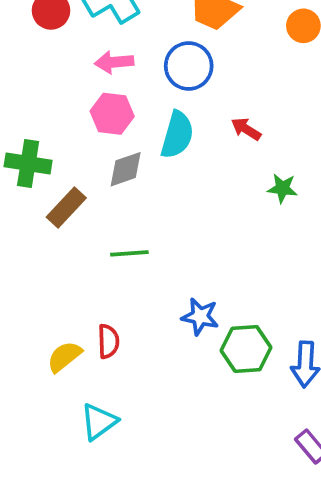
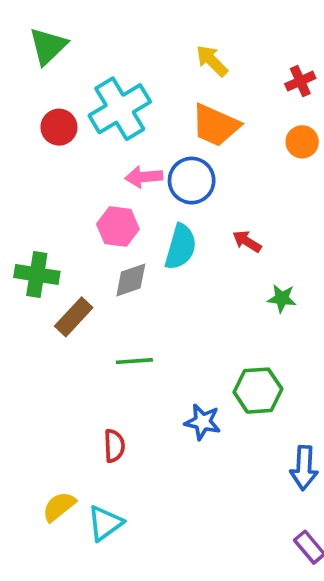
pink arrow: (114, 62) -> (144, 177), moved
green hexagon: (246, 349) -> (258, 391), moved
yellow semicircle: (64, 357) -> (59, 507), moved

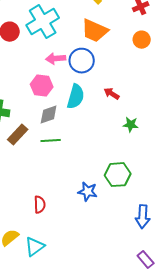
green line: (134, 361) -> (51, 141), moved

